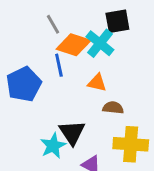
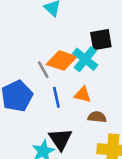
gray line: (53, 24) -> (43, 70), moved
blue line: (59, 65) -> (56, 97), moved

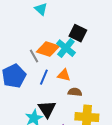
black square: (101, 40) -> (78, 33), turned 36
blue line: (56, 97) -> (44, 77), turned 35

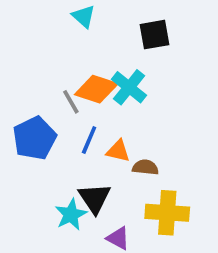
black square: (78, 33) -> (154, 35), moved, turned -36
orange triangle: (64, 75) -> (118, 151), moved

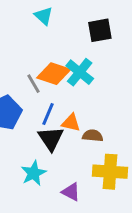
black triangle: (95, 198) -> (51, 139), moved

